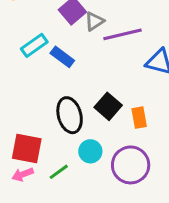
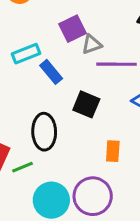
black square: (108, 106) -> (86, 104), moved, turned -32
cyan circle: (90, 151) -> (51, 200), moved, size x1.5
green line: (59, 172) -> (23, 167), moved

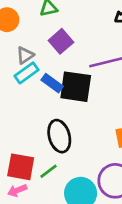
gray triangle: (92, 44) -> (25, 55), moved
black square: (86, 104) -> (76, 87), moved, size x1.4

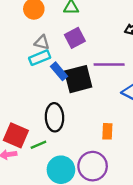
gray triangle: (25, 55) -> (42, 42), turned 35
black square: (76, 87) -> (78, 79), turned -36

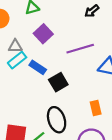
black square: (78, 79) -> (58, 82), moved, size x0.7
black ellipse: (55, 117) -> (57, 120), moved

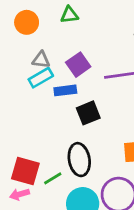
purple square: (43, 34) -> (78, 65), moved
blue rectangle: (38, 67) -> (65, 90), turned -49

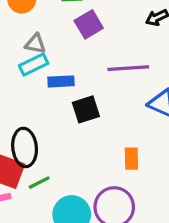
purple square: (78, 65) -> (89, 24), moved
black ellipse: (79, 160) -> (25, 147), moved

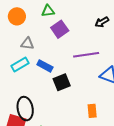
cyan rectangle: (34, 65) -> (20, 64), moved
blue rectangle: (61, 81) -> (45, 66), turned 35

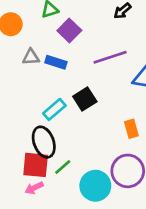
cyan rectangle: (20, 64) -> (54, 109), moved
blue rectangle: (45, 66) -> (56, 62), moved

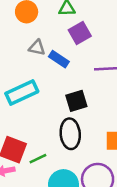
cyan rectangle: (54, 109) -> (22, 92), moved, size x1.4
black ellipse: (44, 142) -> (70, 134), moved

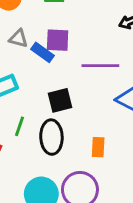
purple square: (80, 33) -> (58, 40), moved, turned 30
green line: (38, 159) -> (20, 126), moved, turned -48

